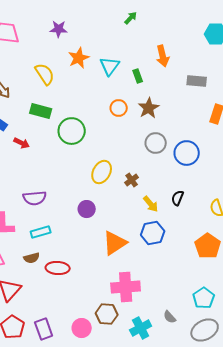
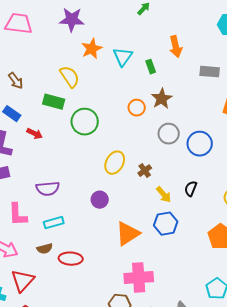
purple star: (59, 29) -> (72, 20), size x1.4
yellow semicircle: (45, 74) -> (70, 77), moved
orange circle: (119, 108) -> (137, 108), moved

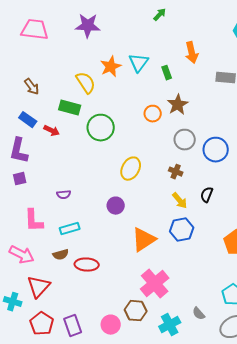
orange star: (92, 49) -> (111, 67), moved
red arrow: (35, 134) -> (52, 131), moved
brown cross: (145, 171) -> (176, 172), moved, turned -32
purple semicircle: (48, 189) -> (64, 195), size x0.6
pink cross: (139, 278) -> (155, 284), turned -36

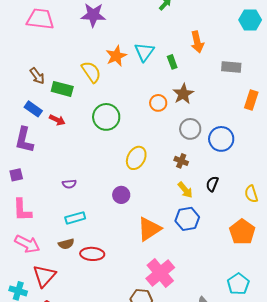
green rectangle: (70, 108) -> (62, 89), moved
purple square: (20, 179) -> (16, 175), moved
pink L-shape: (34, 221) -> (22, 210), moved

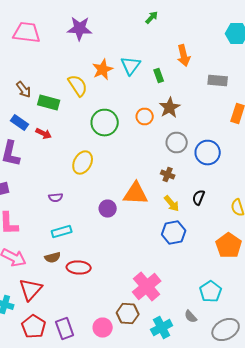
green circle: (106, 117) -> (105, 122), moved
yellow ellipse: (136, 158) -> (83, 162), moved
orange triangle: (149, 229) -> (136, 194), moved, turned 36
cyan pentagon: (238, 284) -> (211, 292), moved

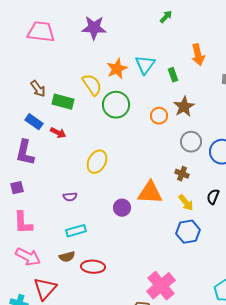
green circle: (105, 122) -> (116, 105), moved

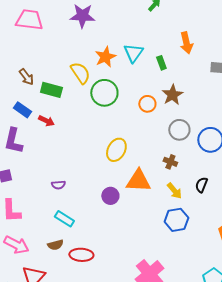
yellow ellipse: (97, 162) -> (116, 150), moved
cyan rectangle: (76, 231) -> (64, 219), turned 48

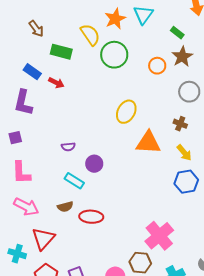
green rectangle: (161, 63) -> (177, 33), moved, turned -32
brown arrow: (26, 77) -> (36, 29), moved
purple circle: (110, 196) -> (94, 164), moved

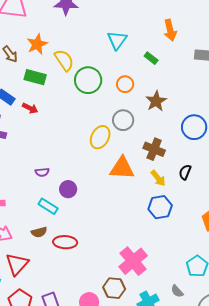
orange star: (115, 19) -> (37, 44), moved
brown star: (182, 57) -> (156, 101), moved
orange circle: (157, 66) -> (125, 84), moved
gray circle: (189, 92) -> (123, 120), moved
brown cross: (180, 124) -> (154, 149), size x1.5

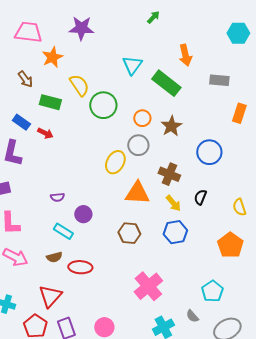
orange star: (37, 44) -> (52, 57), moved
green rectangle: (151, 58) -> (166, 83), size x2.0
orange circle: (125, 84) -> (142, 118), moved
red triangle: (17, 264) -> (50, 296), moved
brown hexagon: (114, 288) -> (129, 233), moved

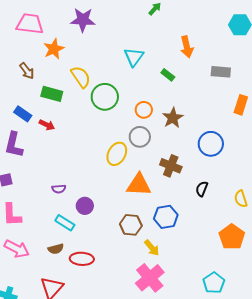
green rectangle: (166, 83) -> (168, 75), size x0.5
yellow arrow: (173, 203) -> (152, 248), moved
blue hexagon: (175, 232) -> (166, 217), moved

